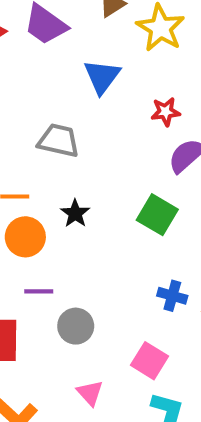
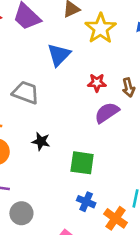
black star: (75, 213) -> (41, 141), moved, turned -30
green square: (157, 215) -> (82, 163), moved, turned -30

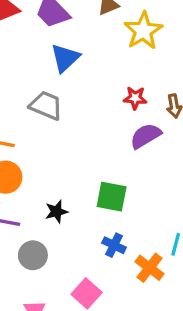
blue triangle: (59, 55) -> (65, 58), moved
black star: (41, 141) -> (57, 212), moved, turned -30

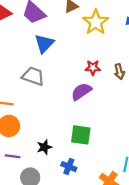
purple semicircle: (146, 136) -> (81, 92), moved
blue cross: (114, 245) -> (69, 167), moved

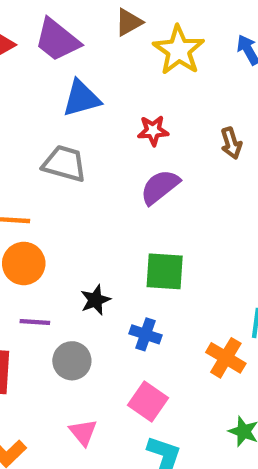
blue triangle: (44, 43) -> (81, 98), turned 35
red star: (93, 68) -> (153, 131), moved

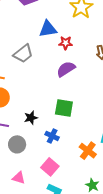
blue triangle: (81, 98) -> (48, 29), moved
gray trapezoid: (64, 164) -> (23, 54), turned 120
pink triangle: (83, 432) -> (19, 178), turned -40

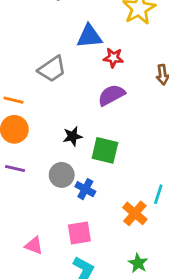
black star: (31, 118) -> (73, 136), moved
gray circle: (17, 144) -> (62, 175), moved
pink square: (50, 167) -> (79, 233), turned 36

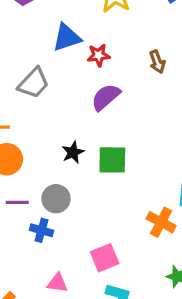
gray circle: (62, 175) -> (56, 199), moved
blue cross: (85, 189) -> (41, 230), moved

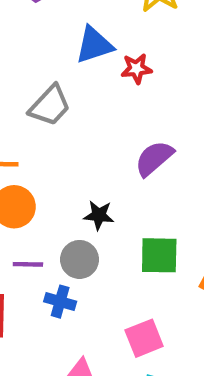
purple semicircle: (106, 97) -> (154, 158), moved
black star: (73, 152) -> (99, 215), moved, turned 30
green square: (112, 160) -> (159, 255), moved

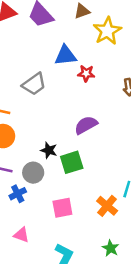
green square: (159, 255) -> (72, 162), moved, turned -30
blue cross: (60, 302) -> (18, 194), turned 35
pink square: (144, 338) -> (62, 208), moved

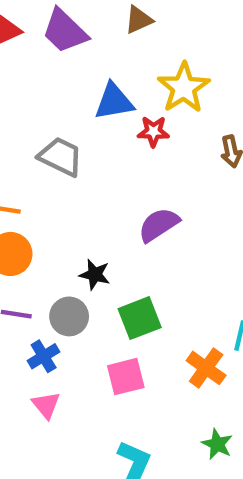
yellow star: (107, 31) -> (184, 88), moved
gray trapezoid: (34, 84) -> (61, 157), turned -115
green square: (72, 162) -> (140, 318), moved
pink triangle: (21, 235) -> (46, 405), moved, turned 35

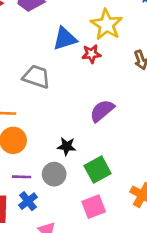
blue cross: (44, 356) -> (28, 201), moved

